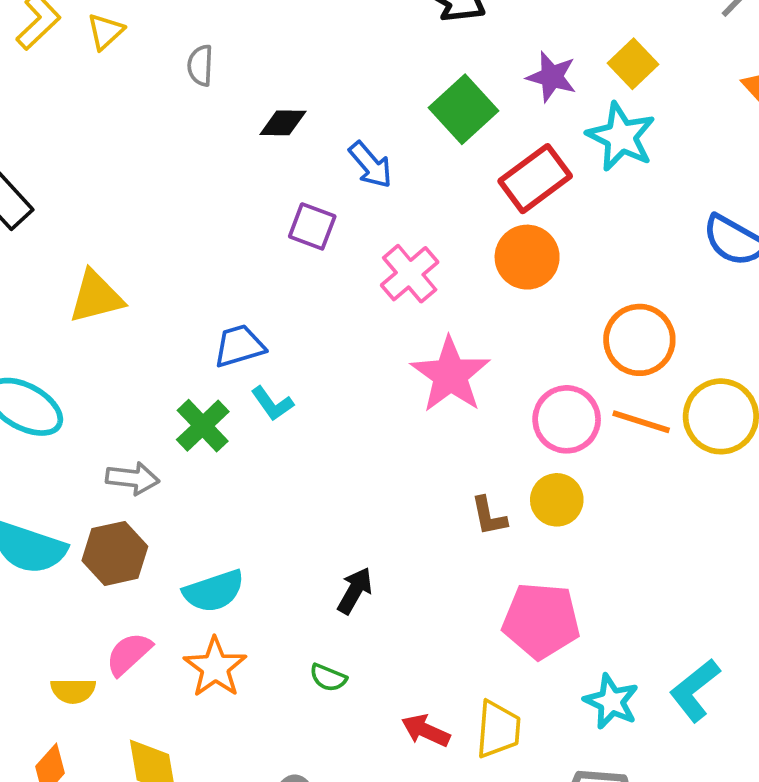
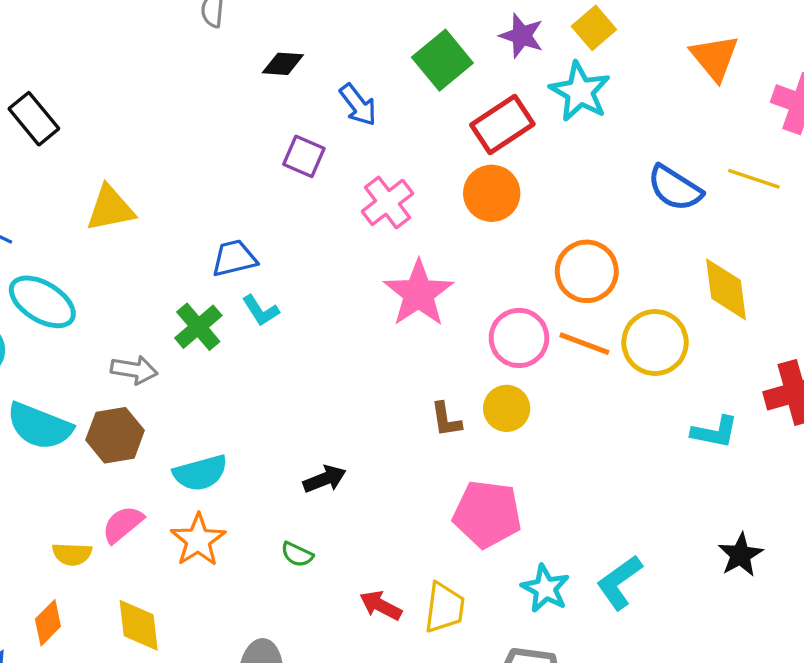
black arrow: (355, 591) -> (325, 479), turned 36

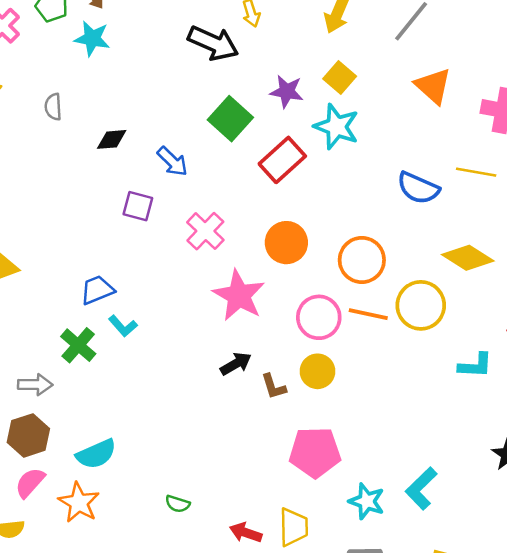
orange circle: (492, 193) -> (286, 243), moved
yellow diamond: (726, 289) -> (468, 258), turned -42
black arrow: (325, 479) -> (236, 364), moved
pink semicircle: (123, 524) -> (30, 483), moved
orange star: (198, 540) -> (79, 503), moved

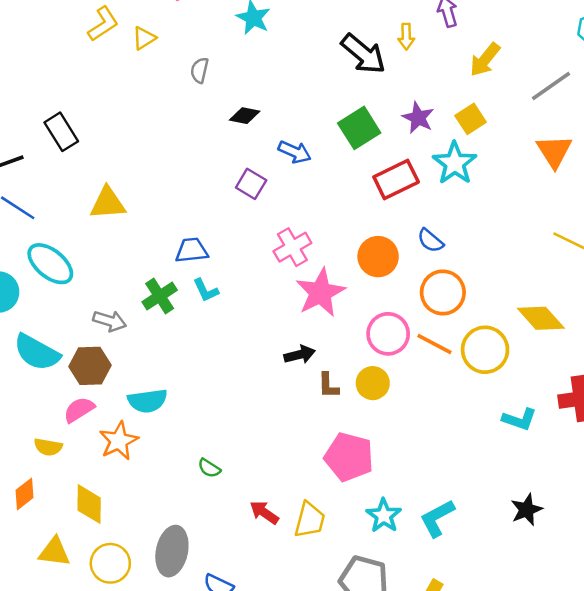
blue arrow: (172, 161) -> (295, 152), turned -36
blue semicircle: (418, 188) -> (430, 241), moved, size x0.7
pink cross: (205, 231) -> (292, 247), moved

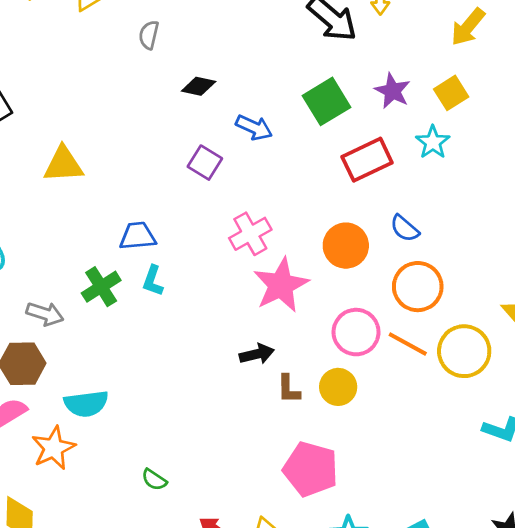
cyan star: (455, 163) -> (433, 142), size x0.7
yellow triangle: (108, 203) -> (63, 164), moved
cyan L-shape: (206, 290) -> (153, 281), turned 44

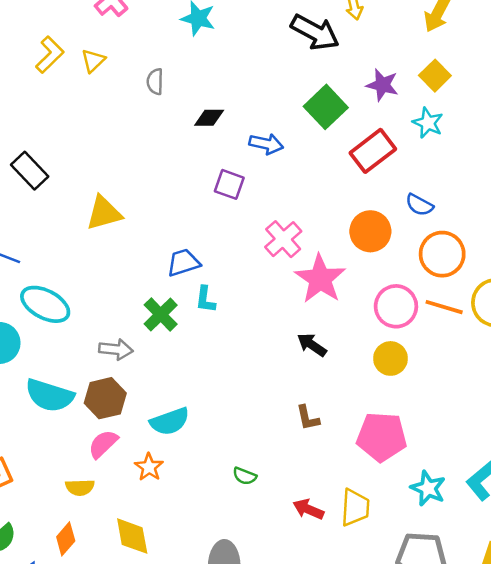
black arrow: (257, 354) -> (312, 345), turned -120
brown L-shape: (288, 389) -> (308, 418), moved
orange star: (53, 448) -> (149, 467), size x0.7

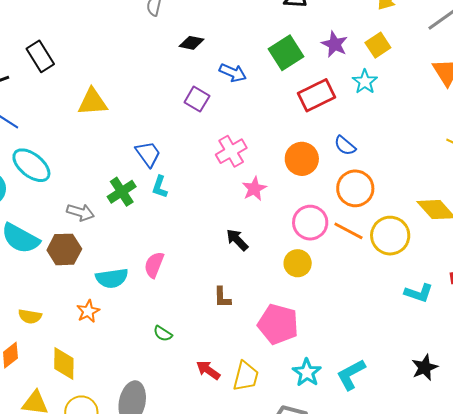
blue trapezoid: (183, 263) -> (148, 154), turned 60
pink star: (320, 279) -> (254, 189), size x0.6
pink semicircle: (103, 444) -> (154, 265), moved, turned -36

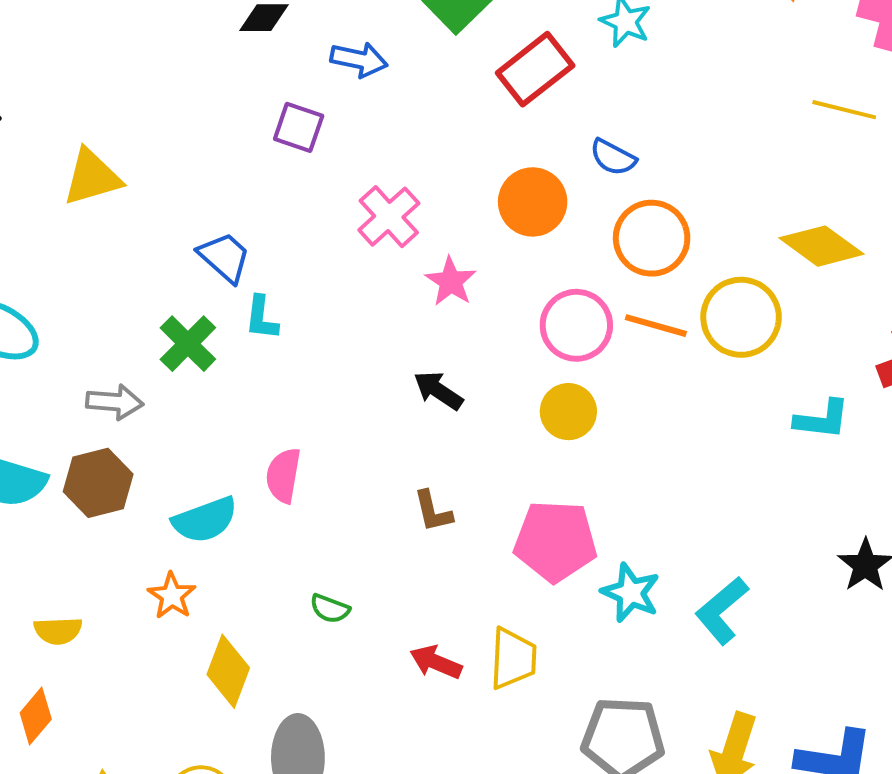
yellow diamond: (64, 363) -> (228, 671), moved, turned 32
cyan star: (307, 373) -> (631, 593), moved

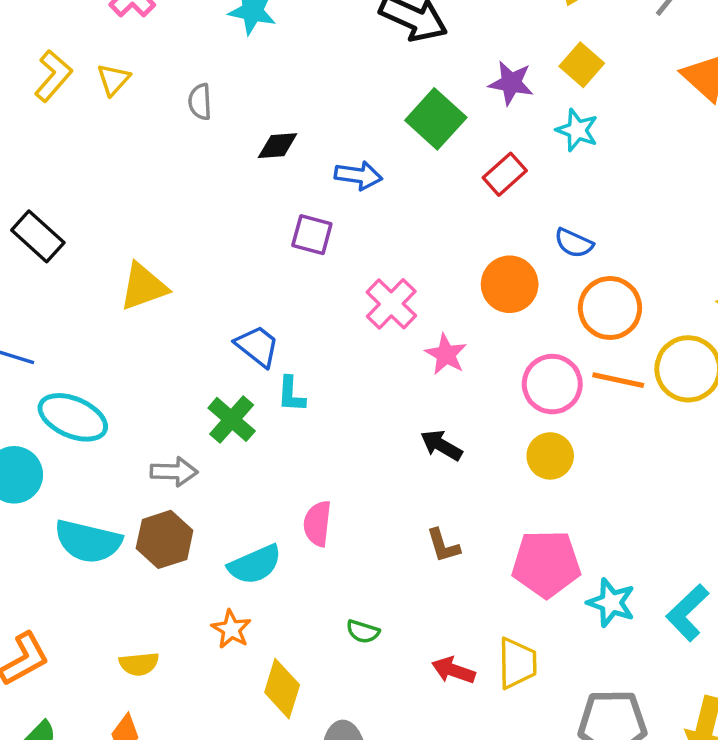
red rectangle: (535, 69) -> (505, 174), size x0.7

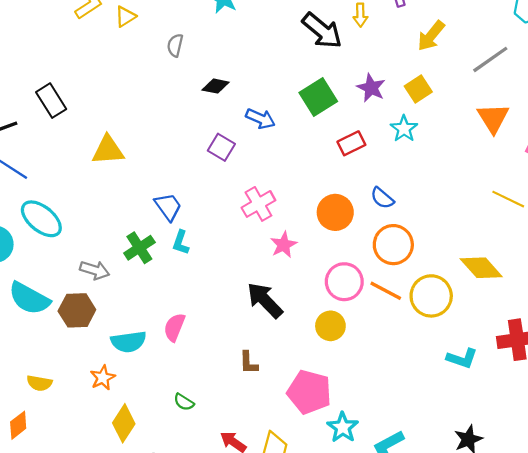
black arrow: (441, 445) -> (265, 300), size x1.5

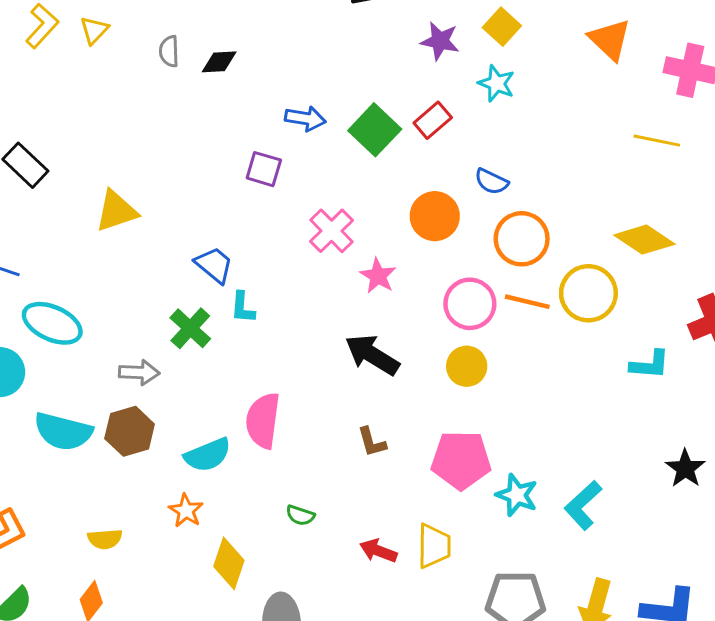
black diamond: (216, 86) -> (219, 62), moved
green square: (318, 97) -> (375, 130), moved
pink semicircle: (174, 327) -> (263, 421), size x1.4

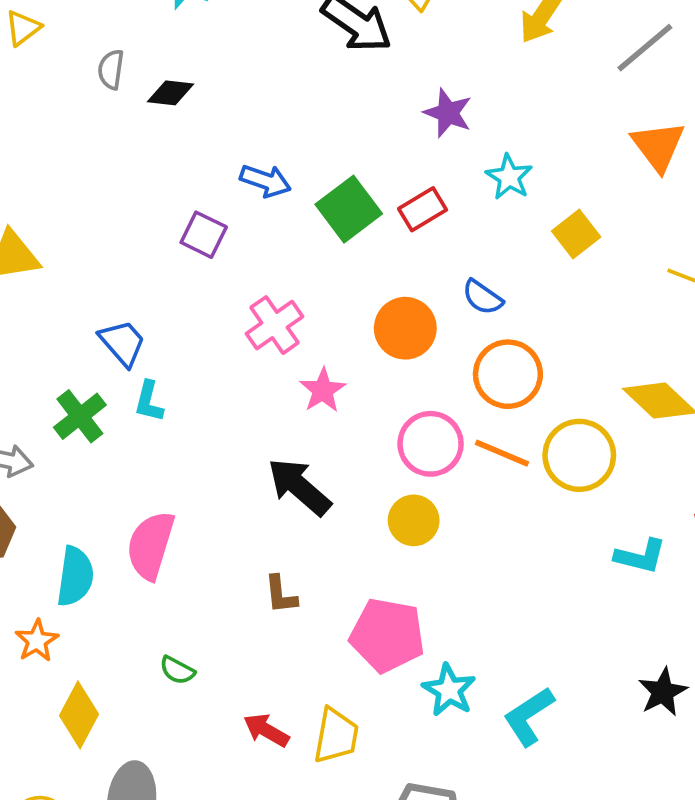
yellow square: (502, 27) -> (576, 234), moved
cyan semicircle: (208, 455) -> (75, 576), turned -69

